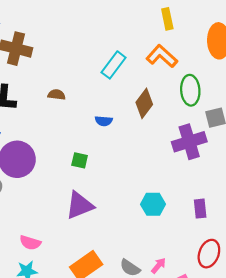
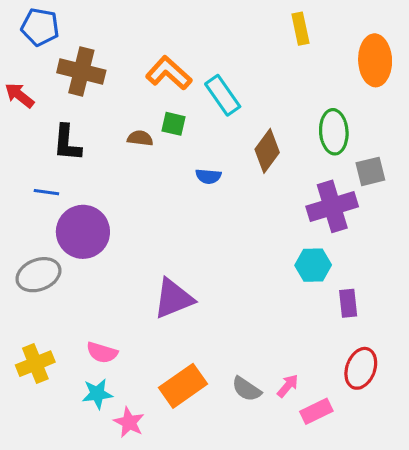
orange L-shape: (162, 56) -> (169, 73), moved
cyan rectangle: (114, 65) -> (223, 95), turned -72
green square: (80, 160) -> (173, 124), moved
cyan hexagon: (153, 204) -> (313, 265), moved

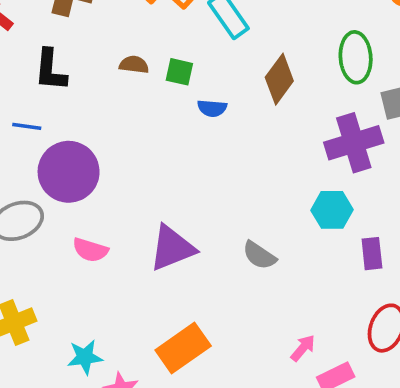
green square: (173, 124) -> (179, 72), moved
pink semicircle: (102, 352) -> (90, 250), moved
gray semicircle: (246, 389) -> (259, 255), moved

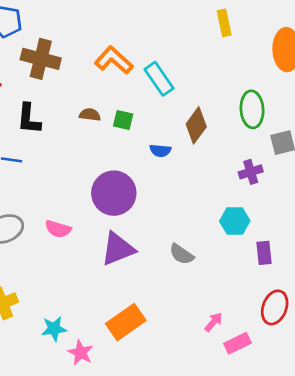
blue semicircle: (212, 108) -> (160, 151), moved
purple cross: (354, 143) -> (251, 172), size x0.6
purple circle: (69, 172) -> (114, 193), moved
pink semicircle: (90, 250) -> (58, 229), moved

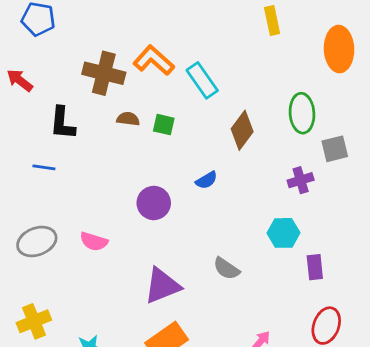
brown cross: (41, 59) -> (104, 73), moved
blue semicircle: (160, 151) -> (206, 180), moved, turned -36
purple circle: (114, 193) -> (154, 203), size x0.7
purple triangle: (118, 249) -> (162, 286), moved

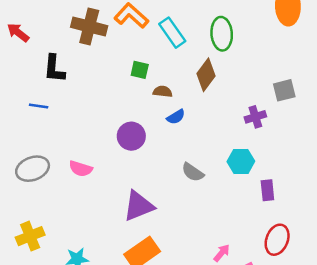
green ellipse: (302, 113) -> (222, 34), moved
brown semicircle: (128, 119) -> (163, 92), moved
gray semicircle: (226, 269) -> (193, 172), moved

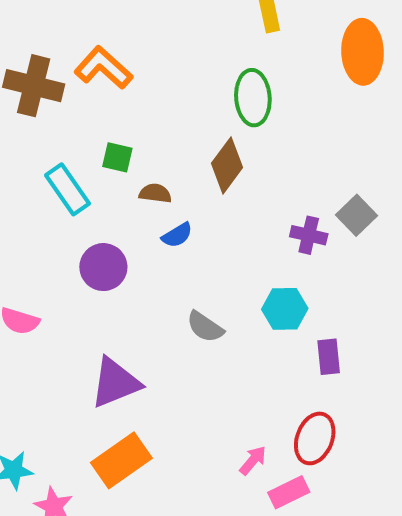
cyan rectangle: (172, 33) -> (68, 189), moved
gray square: (284, 90) -> (357, 215), moved, turned -30
purple cross: (255, 117) -> (309, 235), turned 30
red ellipse: (277, 240) -> (315, 438), moved

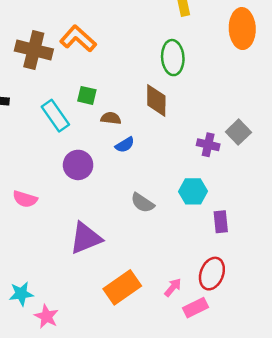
brown diamond: (227, 165) -> (156, 101), turned -36
orange rectangle: (121, 460) -> (122, 287), moved

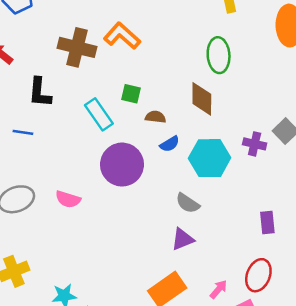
purple circle: (78, 165) -> (122, 165), size x1.4
cyan hexagon: (193, 191) -> (210, 158), moved, size x1.4
purple triangle: (86, 238) -> (182, 239), moved, size x0.7

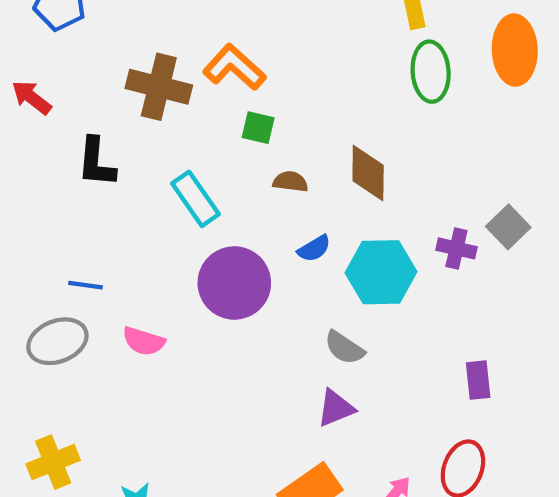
green ellipse: (219, 55) -> (431, 72), moved
green square: (131, 94) -> (258, 128), moved
brown semicircle: (155, 117) -> (290, 182), moved
blue line: (23, 132) -> (85, 285), moved

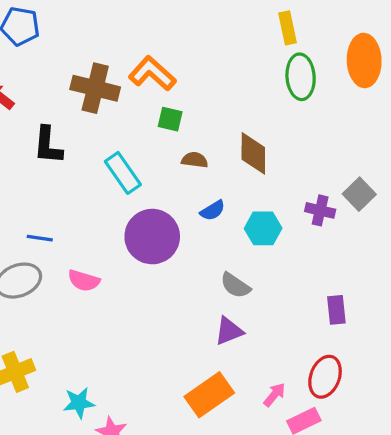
cyan hexagon: (381, 272) -> (263, 228), size x0.7

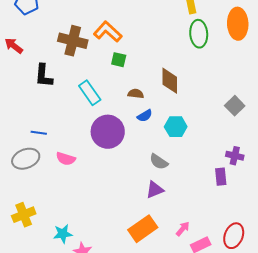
brown semicircle: (195, 160) -> (136, 94), moved
purple cross: (320, 210) -> (235, 156), moved
red ellipse: (325, 377) -> (234, 236), moved

